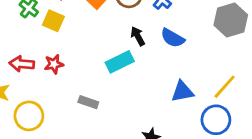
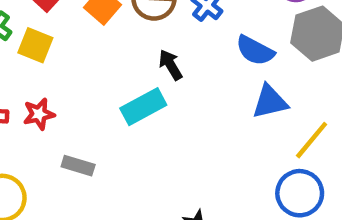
blue semicircle: (173, 38) -> (255, 50), moved
blue triangle: (182, 92) -> (270, 102), moved
gray rectangle: (88, 102) -> (78, 166), moved

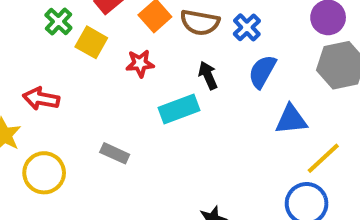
blue semicircle: (255, 50) -> (262, 72), moved, turned 84
red star: (39, 114) -> (140, 63), moved

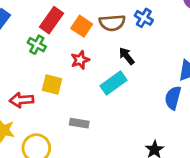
green cross: (58, 22) -> (37, 45), moved
yellow square: (91, 42) -> (52, 85), moved
blue semicircle: (262, 72) -> (173, 98), moved

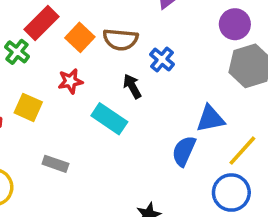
blue cross: (144, 18) -> (162, 59), moved
cyan rectangle: (114, 83) -> (109, 119), turned 60

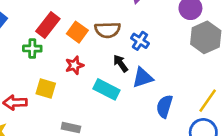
green cross: (17, 52) -> (32, 49), turned -30
blue triangle: (210, 119) -> (143, 78), moved

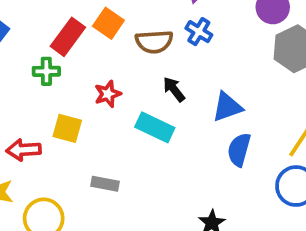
orange square: (77, 32) -> (108, 23), moved
blue cross: (140, 41) -> (199, 32), moved
blue triangle: (143, 78) -> (227, 107), moved

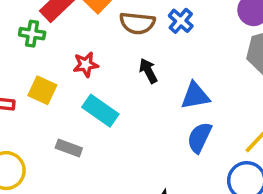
cyan rectangle: (155, 127) -> (100, 111), moved

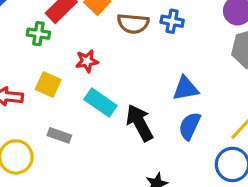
blue cross: (181, 21) -> (172, 21), turned -30
black arrow: (148, 71) -> (140, 123), moved, size x1.6
gray rectangle: (69, 148) -> (59, 135), moved

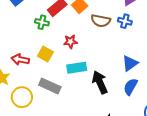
blue triangle: (186, 89) -> (130, 63), turned -30
cyan rectangle: (100, 102) -> (77, 68), turned -48
gray rectangle: (59, 135) -> (50, 86), size x1.5

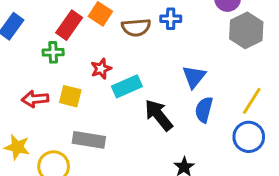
red arrow: (20, 59) -> (35, 99), moved
cyan rectangle: (77, 68) -> (127, 86), moved

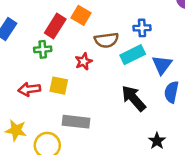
blue cross: (171, 19) -> (142, 28), moved
brown semicircle: (136, 27) -> (106, 40), moved
cyan rectangle: (127, 86) -> (133, 55), moved

